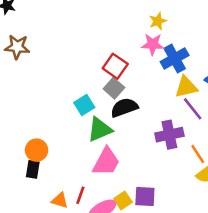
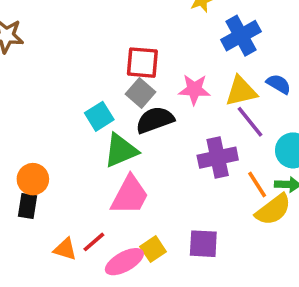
pink star: (153, 44) -> (194, 89), moved
blue cross: (175, 58) -> (241, 36), moved
red square: (115, 66) -> (142, 63), turned -30
red line: (80, 195) -> (94, 242), turned 30
purple square: (145, 197) -> (203, 244), moved

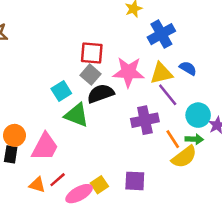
pink star: (194, 89) -> (128, 72), size x1.4
green triangle: (121, 150) -> (77, 115), turned 44
pink trapezoid: (130, 195) -> (45, 147), moved

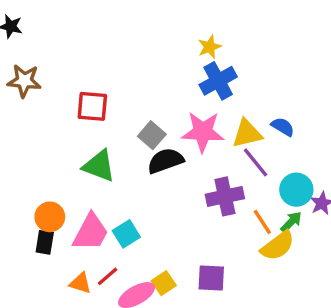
blue cross: (161, 34) -> (218, 81), moved
red square: (92, 53) -> (92, 106), moved
cyan square: (61, 91) -> (126, 234), moved
green triangle: (77, 115) -> (99, 166), moved
green arrow: (194, 139) -> (291, 222), turned -48

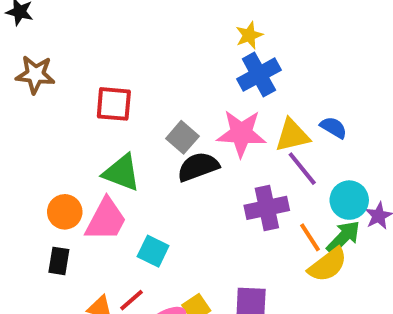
orange circle: (50, 217) -> (65, 212), moved
green arrow: (291, 222) -> (343, 237), size x1.4
pink trapezoid: (91, 232) -> (106, 220), moved
cyan square: (126, 234) -> (153, 251), turned -32

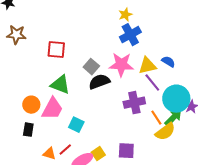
cyan circle: (349, 200) -> (176, 99), size x1.4

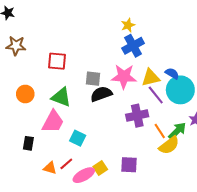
gray square: (91, 67) -> (93, 79), turned -35
cyan circle: (176, 99) -> (180, 90), moved
orange circle: (31, 105) -> (25, 94), moved

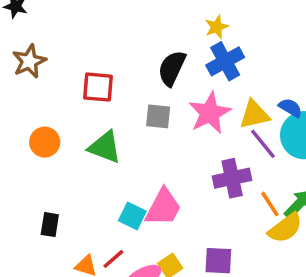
brown star: (16, 46) -> (29, 61), turned -30
pink star: (124, 77) -> (210, 113), turned -30
black semicircle: (101, 94) -> (172, 68), moved, turned -45
pink trapezoid: (53, 122) -> (163, 207), moved

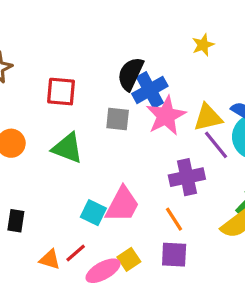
yellow star: (217, 27) -> (203, 45), moved
blue cross: (225, 61) -> (150, 90), moved
orange line: (270, 204) -> (174, 219), moved

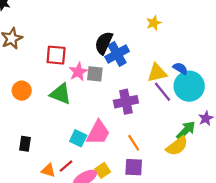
pink star: (166, 116) -> (78, 72), moved, size x0.7
purple cross: (187, 177) -> (126, 102), moved

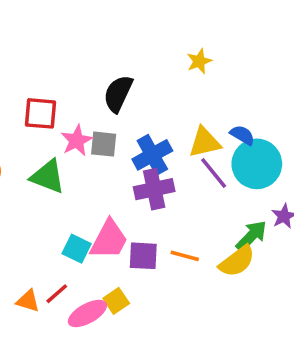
blue cross: (117, 54) -> (152, 155), moved
orange line: (134, 143) -> (185, 256), moved, turned -42
purple square: (134, 167) -> (143, 256), moved

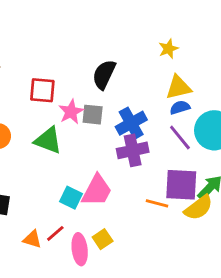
blue semicircle: (242, 135) -> (180, 107), moved, turned -48
yellow triangle: (205, 142) -> (178, 87), moved
purple square: (143, 256) -> (181, 185), moved, size x1.4
pink ellipse: (87, 313) -> (80, 249), turned -68

